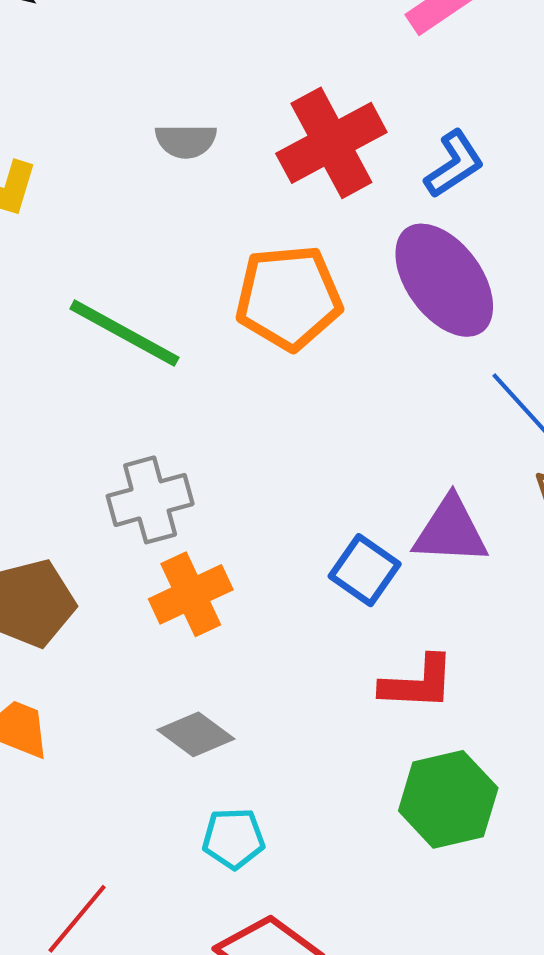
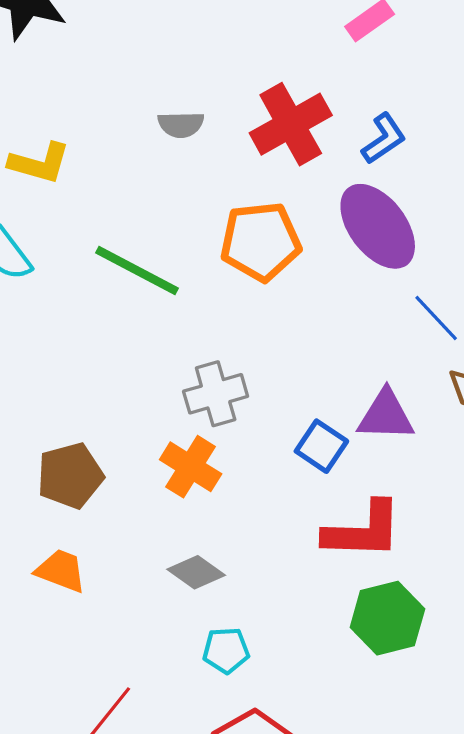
gray cross: (150, 500) -> (216, 394), moved
orange cross: (191, 594) -> (191, 467), turned -32
red L-shape: (418, 683) -> (363, 531), size x1.4

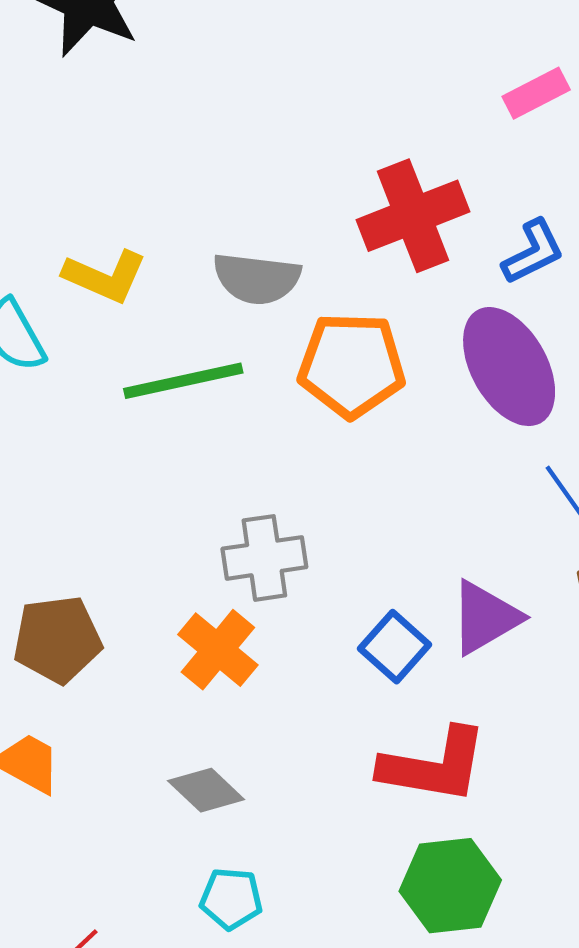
gray semicircle: (181, 125) -> (257, 278), moved, size x1.4
yellow L-shape: (39, 163) -> (105, 276), moved
green line: (137, 270) -> (183, 381), turned -48
purple triangle: (386, 415) -> (485, 618), turned -40

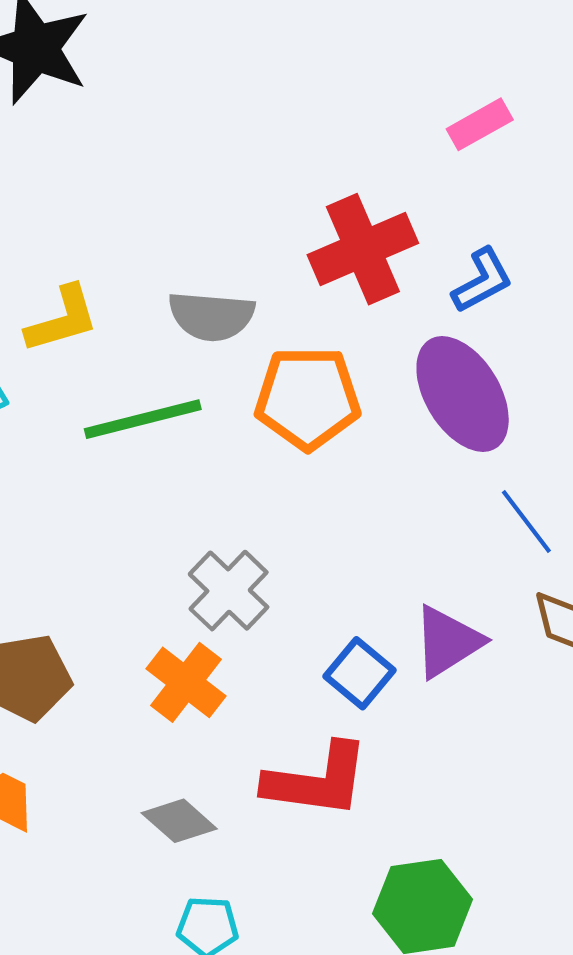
yellow L-shape: (105, 276) -> (62, 319), turned -38
gray cross: (264, 558) -> (229, 591), turned -36
red L-shape: (434, 766) -> (317, 780), moved

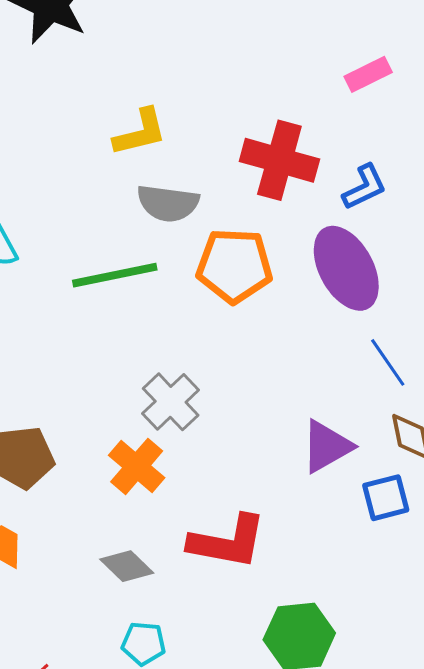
red cross: (363, 249) -> (279, 160), turned 36
yellow L-shape: (62, 319) -> (140, 132), moved
blue square: (360, 673) -> (386, 498), moved, turned 33

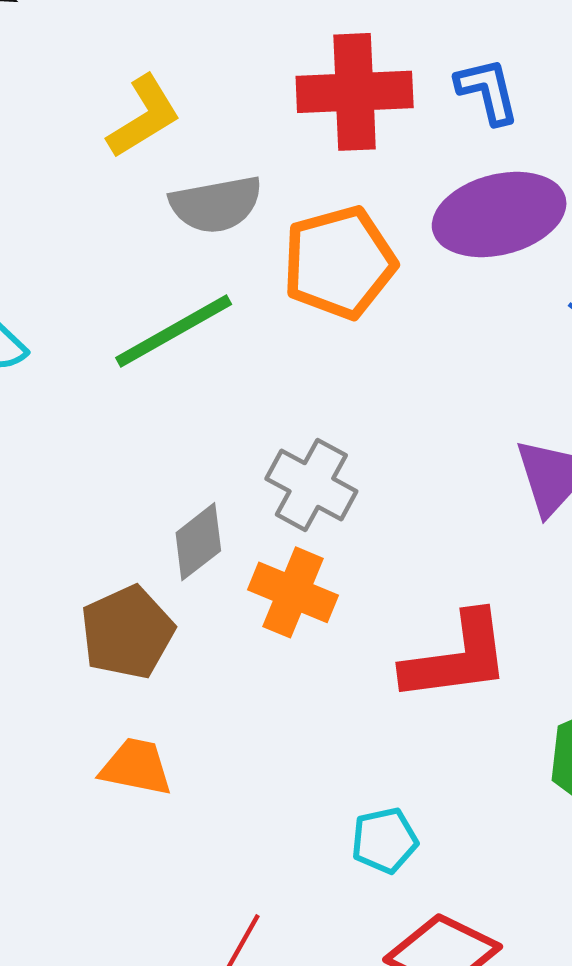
blue L-shape: (364, 187) -> (487, 91), turned -60
purple ellipse: (346, 268) -> (499, 214), turned -58
gray diamond: (127, 566) -> (198, 542), moved, turned -64

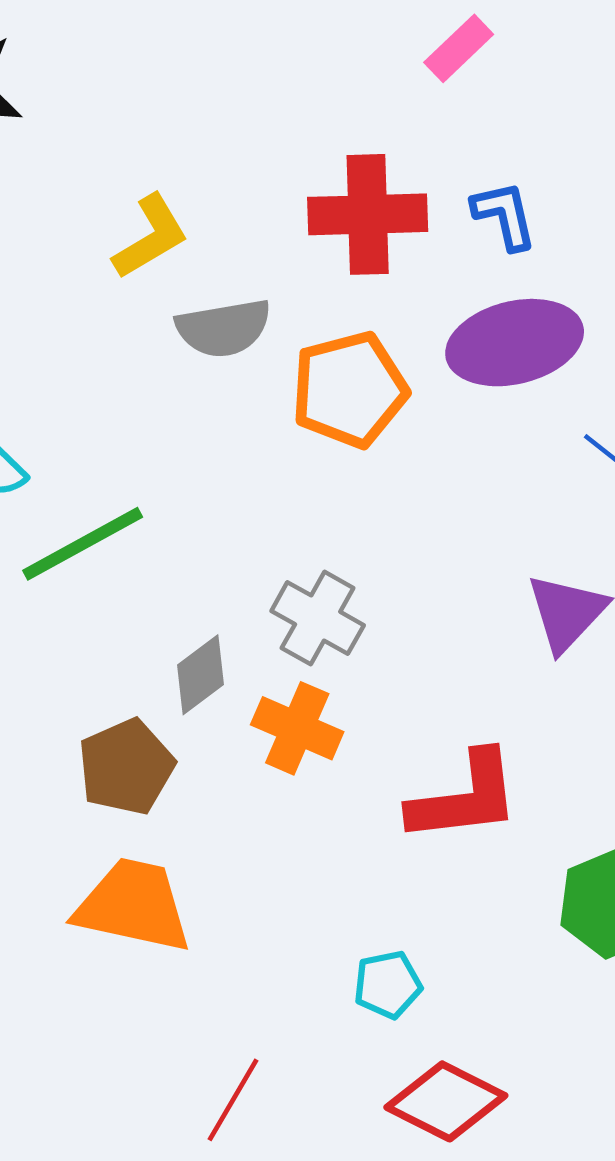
green line: (174, 331) -> (83, 544), moved
orange trapezoid: (136, 767) -> (133, 906), size x1.6

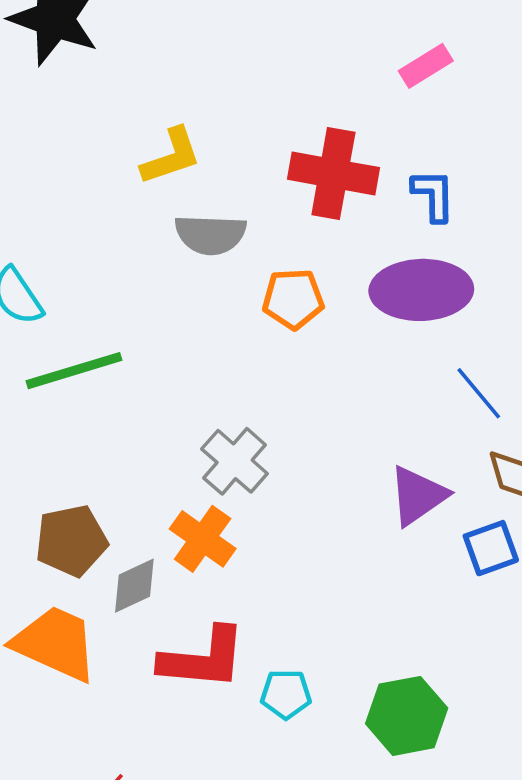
orange pentagon: (349, 390) -> (293, 299), size x0.7
gray diamond: (201, 675) -> (134, 586), moved
red L-shape: (465, 797) -> (203, 658), moved
cyan pentagon: (388, 985) -> (286, 694), moved

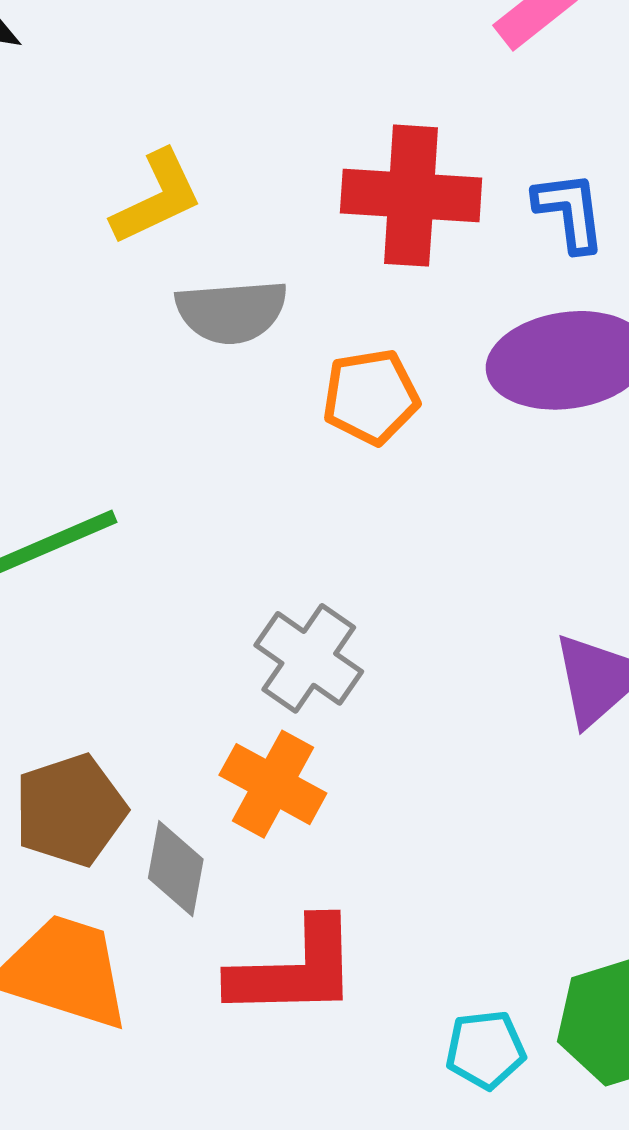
gray diamond: (134, 586) -> (176, 869), turned -48
cyan pentagon: (286, 694) -> (485, 1050), moved

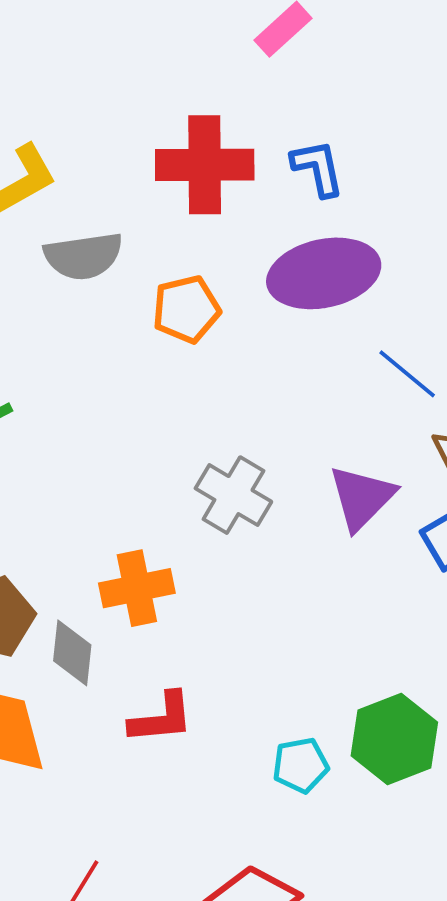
gray cross: (309, 658) -> (233, 495), moved
orange cross: (273, 784) -> (137, 588), turned -36
red L-shape: (294, 969) -> (161, 718), size x0.7

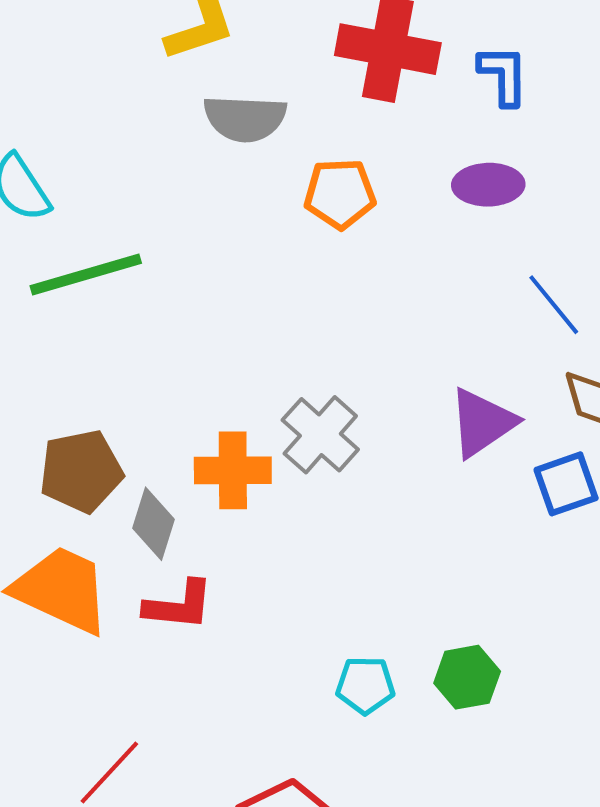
purple ellipse: (324, 273) -> (488, 185), size x0.6
gray cross: (233, 495) -> (320, 435), moved
red L-shape: (161, 718) -> (179, 605), moved
green hexagon: (394, 739) -> (467, 677), size x0.7

